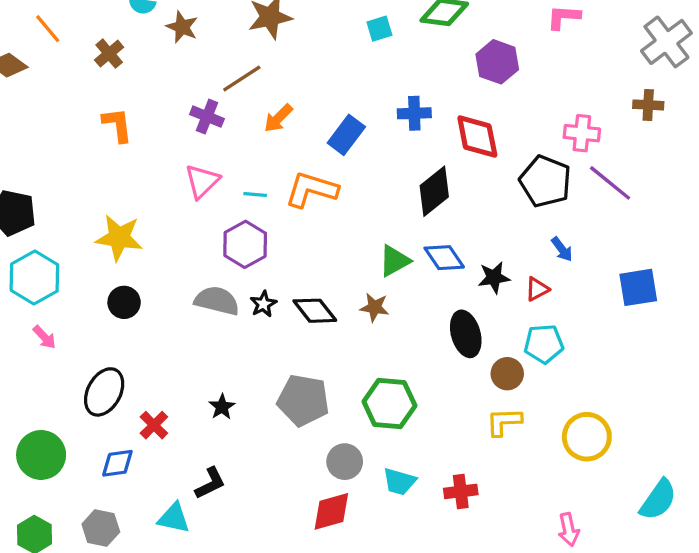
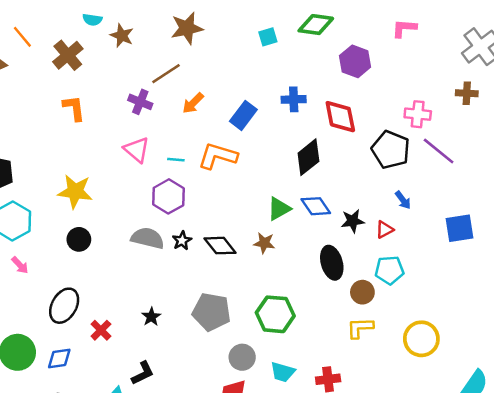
brown cross: (109, 54) -> (68, 55), size x1.4
pink triangle: (202, 181) -> (137, 150), turned -36
blue diamond: (117, 463) -> (59, 358), moved

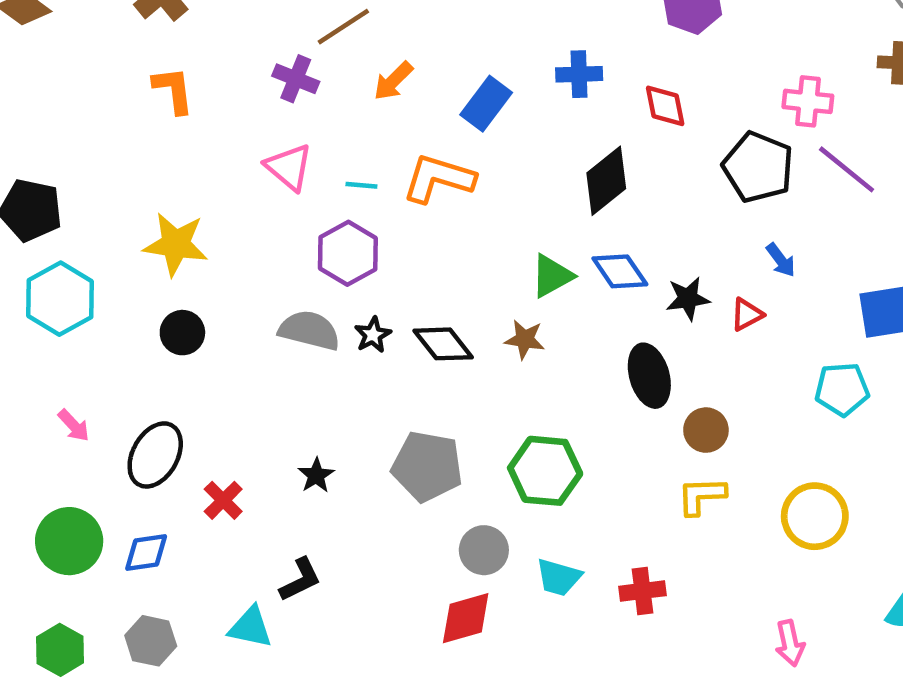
red diamond: (340, 117) -> (665, 106), size x0.7
pink arrow: (20, 265) -> (74, 426), moved
cyan pentagon: (389, 270) -> (842, 389), moved

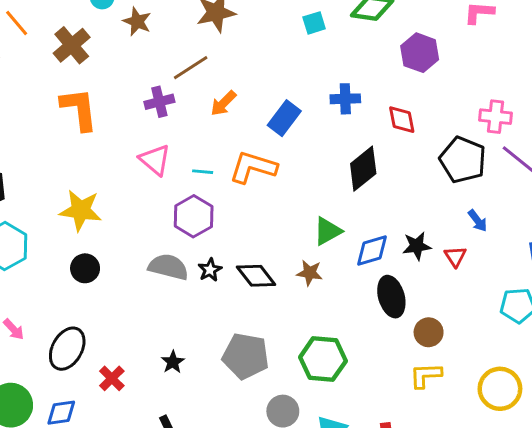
purple cross: (296, 79) -> (159, 102), turned -36
orange L-shape: (173, 90) -> (79, 109), size x1.4
blue diamond: (620, 271) -> (372, 250), moved, turned -72
red triangle: (747, 314) -> (455, 256), turned -35

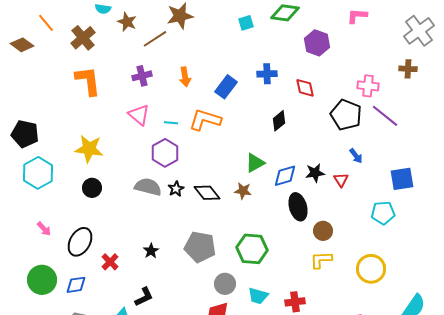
brown line: (191, 68) -> (155, 39), moved
orange arrow: (223, 103) -> (185, 77), turned -54
black diamond: (363, 169) -> (279, 121), size x0.7

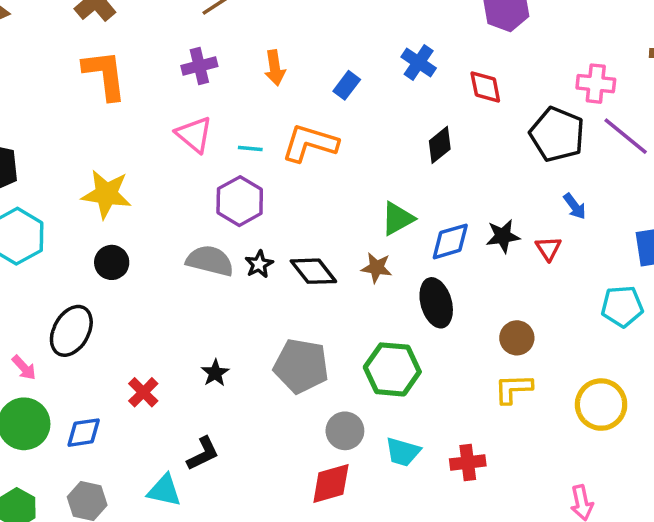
blue cross: (267, 74) -> (419, 62), turned 36
blue rectangle: (226, 87) -> (347, 85), size x0.7
black ellipse: (298, 207) -> (436, 303), moved
pink arrow: (44, 229) -> (24, 368), moved
black ellipse: (80, 242) -> (71, 331), moved

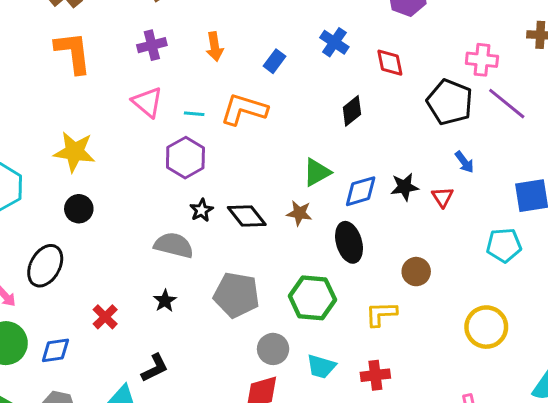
gray semicircle: (210, 261) -> (174, 245), moved
yellow L-shape: (513, 389) -> (381, 314), moved

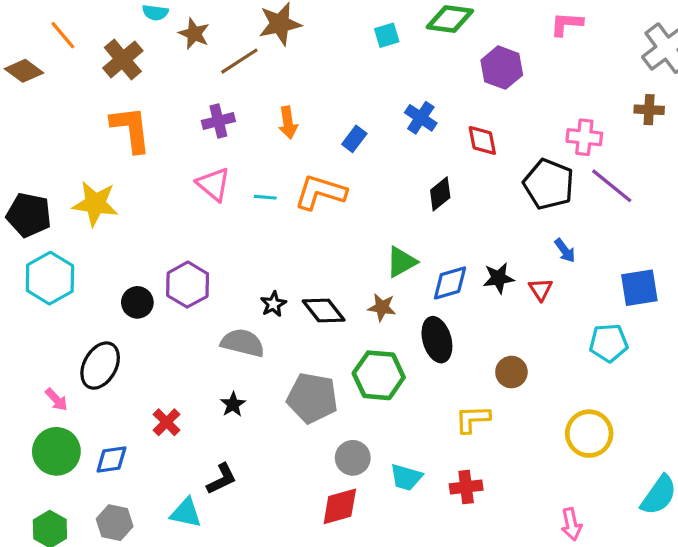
yellow star: (74, 152) -> (95, 204), moved
purple hexagon: (185, 158) -> (188, 285), moved
green hexagon: (312, 298) -> (379, 375), moved

